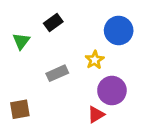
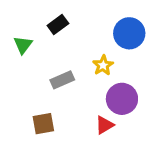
brown square: (20, 109) -> (43, 124), moved

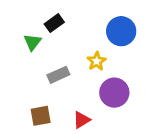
green triangle: (23, 45) -> (32, 42), moved
red triangle: (104, 125) -> (82, 120), moved

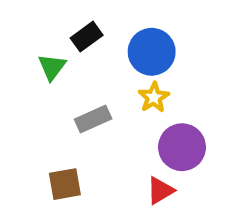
blue circle: (121, 31) -> (152, 52), moved
red triangle: (82, 120) -> (160, 191), moved

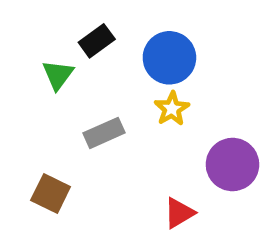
purple circle: (182, 147) -> (232, 164), moved
brown square: (65, 184) -> (51, 194), moved, turned 36

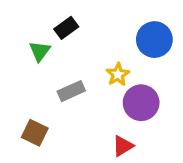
blue circle: (169, 58) -> (154, 40), moved
purple circle: (232, 164) -> (141, 103), moved

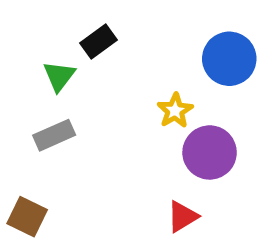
gray rectangle: (71, 91) -> (54, 135), moved
brown square: (35, 133) -> (27, 217), moved

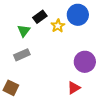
blue circle: (229, 59) -> (78, 15), moved
yellow star: (175, 111) -> (58, 26), moved

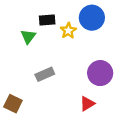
black rectangle: (40, 17) -> (47, 20), turned 32
gray rectangle: (22, 55) -> (45, 74), moved

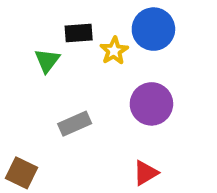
purple circle: (100, 73) -> (151, 104), moved

